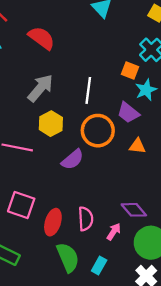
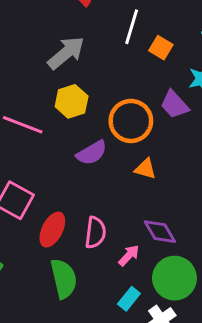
orange square: (130, 71) -> (161, 48), moved
white line: (88, 90) -> (132, 27), moved
orange triangle: (137, 146) -> (145, 169), moved
cyan rectangle: (99, 265) -> (129, 299), moved

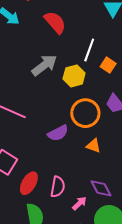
yellow hexagon: (72, 101) -> (74, 76), moved

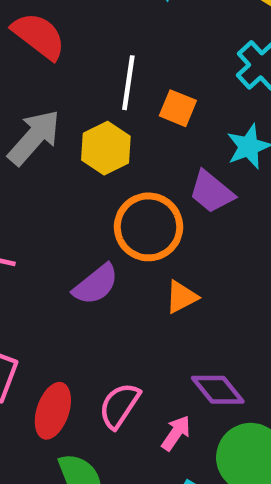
orange triangle: (93, 146) -> (182, 297), turned -35
pink semicircle: (58, 187) -> (119, 406), turned -145

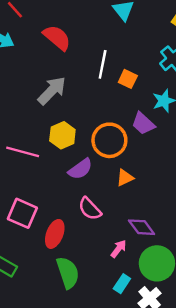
yellow hexagon: (106, 148) -> (62, 135), moved
pink semicircle: (119, 406) -> (90, 209), moved, turned -80

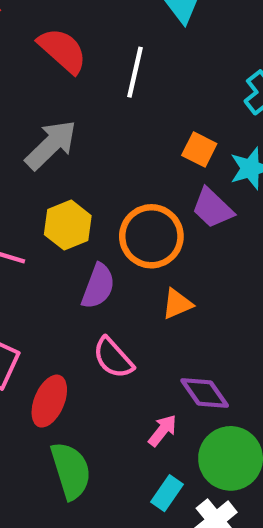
white line: (103, 64) -> (135, 72), moved
orange square: (128, 79) -> (199, 150), moved
purple semicircle: (80, 169) -> (98, 286), turned -35

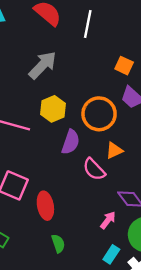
pink semicircle: (113, 358) -> (94, 169), moved
red ellipse: (49, 401) -> (45, 206), turned -32
green semicircle: (71, 471) -> (58, 243), size x0.6

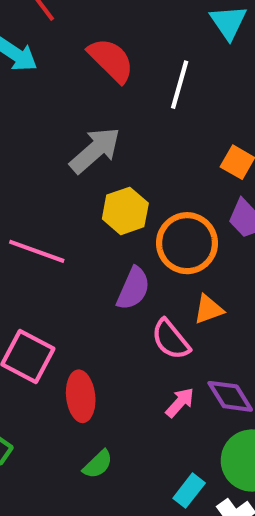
yellow hexagon: (53, 109) -> (125, 211), moved
pink arrow: (108, 220) -> (180, 403), moved
green semicircle: (58, 243) -> (98, 464), turned 60

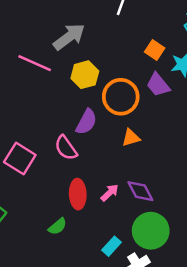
pink line: (37, 251) -> (35, 63), moved
pink semicircle: (171, 339) -> (66, 148), moved
red ellipse: (81, 396) -> (78, 194), moved

